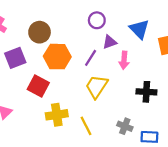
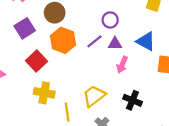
blue triangle: (139, 29) -> (146, 41), turned -36
purple square: (15, 58) -> (25, 28), turned -30
purple line: (91, 58) -> (95, 41), moved
yellow trapezoid: (96, 86) -> (94, 96), moved

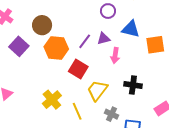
purple circle: (110, 20) -> (108, 11), moved
red square: (37, 61) -> (78, 69), moved
yellow cross: (44, 93) -> (52, 100), turned -36

